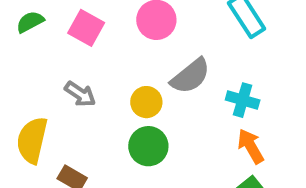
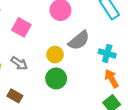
pink square: (86, 28) -> (21, 27), moved
gray arrow: (80, 94) -> (19, 63), moved

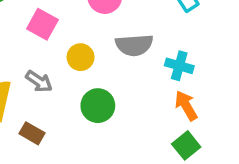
gray semicircle: (79, 40) -> (134, 45), turned 35
yellow circle: (55, 55) -> (81, 57), moved

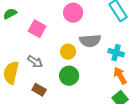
yellow circle: (81, 57) -> (68, 52), moved
brown rectangle: (32, 133) -> (39, 90), moved

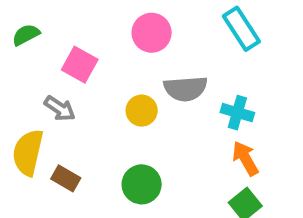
gray arrow: (35, 62) -> (60, 109), moved
green circle: (69, 76) -> (142, 184), moved
brown rectangle: (39, 90) -> (66, 178), moved

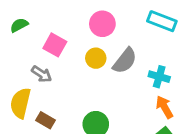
cyan rectangle: (241, 29) -> (162, 21), turned -36
gray semicircle: (185, 89) -> (125, 61), turned -48
yellow circle: (142, 111) -> (96, 58), moved

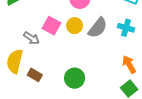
pink square: (55, 45) -> (51, 26), moved
cyan cross: (159, 77) -> (126, 28), moved

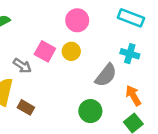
gray semicircle: (98, 28) -> (106, 75), moved
green circle: (75, 78) -> (90, 111), moved

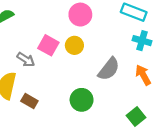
cyan cross: (130, 54) -> (142, 41), moved
orange arrow: (133, 96) -> (143, 75), moved
green circle: (90, 111) -> (82, 100), moved

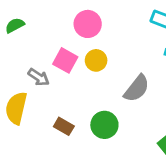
pink circle: (80, 15) -> (88, 24), moved
brown rectangle: (29, 101) -> (64, 126), moved

